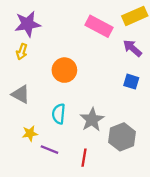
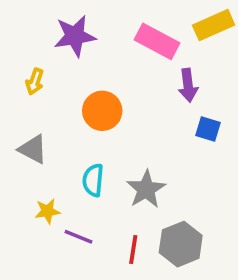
purple star: (28, 24) -> (75, 36), moved
purple arrow: (132, 48) -> (188, 85), moved, turned -138
gray hexagon: (122, 137) -> (181, 244), moved

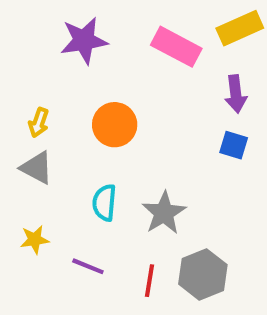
yellow arrow: (35, 82) -> (39, 123), moved
purple arrow: (188, 85) -> (236, 94), moved
yellow star: (47, 211) -> (35, 240), moved

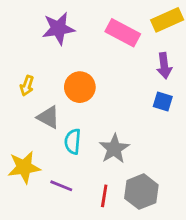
gray triangle: (37, 168) -> (48, 117), moved
yellow star: (35, 240) -> (24, 167), size x1.6

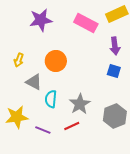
gray hexagon: (141, 192) -> (115, 116), moved
red line: (104, 196) -> (72, 126), moved, turned 56

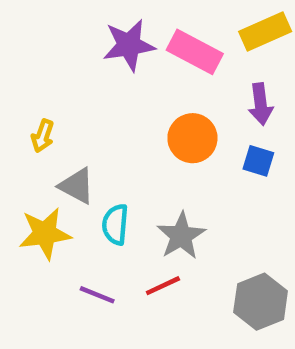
purple star: (41, 20) -> (129, 45), moved
orange circle: (56, 61) -> (192, 138), moved
gray hexagon: (115, 116) -> (261, 302), moved
yellow star: (17, 117) -> (45, 234), moved

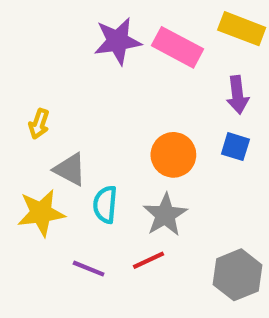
yellow rectangle: (265, 31) -> (242, 29), turned 45
orange circle: (192, 138) -> (173, 155), moved

